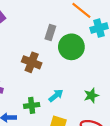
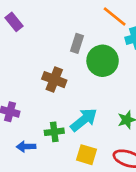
cyan arrow: (56, 95) -> (84, 120), size x1.5

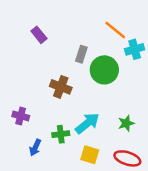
purple rectangle: (14, 22) -> (39, 35), moved
blue arrow: (26, 147) -> (35, 147), turned -63

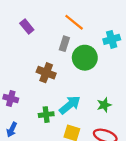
orange line: (115, 30) -> (74, 22), moved
blue arrow: (35, 147) -> (12, 130), moved

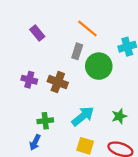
purple cross: (11, 98) -> (29, 80), moved
green cross: (46, 115) -> (45, 121), moved
blue arrow: (12, 130) -> (35, 142), moved

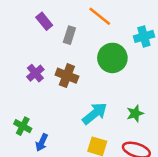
gray rectangle: (77, 51) -> (69, 35), moved
purple cross: (29, 80) -> (35, 73), turned 35
green cross: (45, 121) -> (23, 126), moved, turned 35

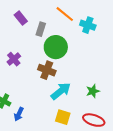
cyan cross: (144, 36) -> (88, 25), moved, turned 35
green circle: (112, 58) -> (56, 47), moved
brown cross: (67, 76) -> (47, 70), moved

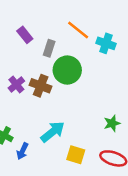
brown cross: (47, 70) -> (41, 86), moved
cyan arrow: (61, 91) -> (53, 132), moved

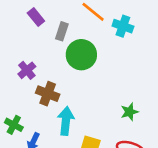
brown cross: (41, 86) -> (48, 94), moved
cyan arrow: (53, 132) -> (66, 121), turned -45

